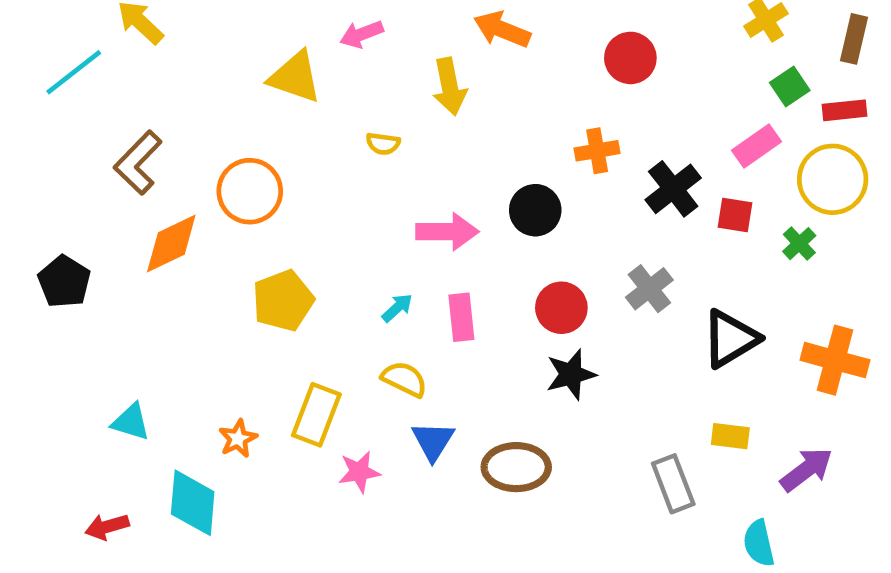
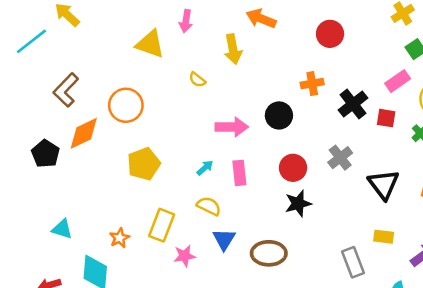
pink arrow: (362, 34) -> (186, 21), turned -60
yellow semicircle: (383, 144) -> (197, 80), turned 30
black pentagon: (64, 282) -> (45, 154), moved
black triangle: (730, 339) -> (384, 184), turned -36

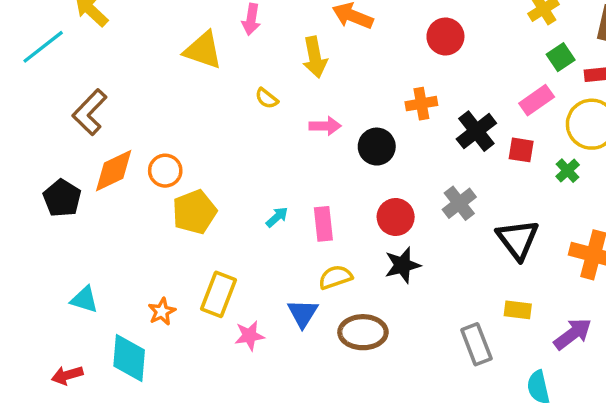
orange circle: (126, 105) -> (165, 171), moved, size x0.7
pink arrow: (232, 127) -> (325, 126), moved, size x0.7
yellow semicircle: (209, 206) -> (335, 277), moved, turned -45

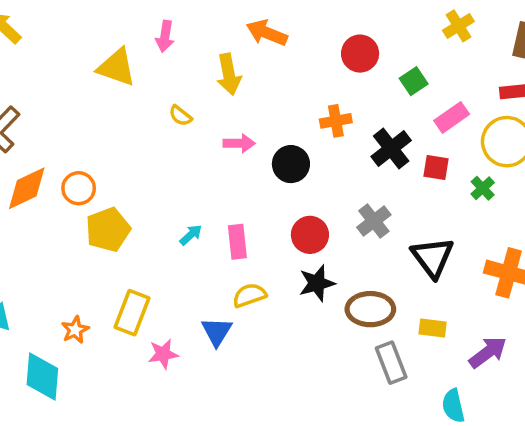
green square: (561, 57) -> (414, 81), moved
brown ellipse: (363, 332) -> (370, 309), moved

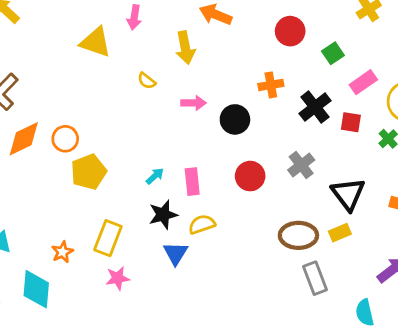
black star: (317, 283) -> (163, 215), moved
yellow rectangle: (433, 328) -> (340, 233), moved, turned -30
pink star: (163, 354) -> (118, 278), moved

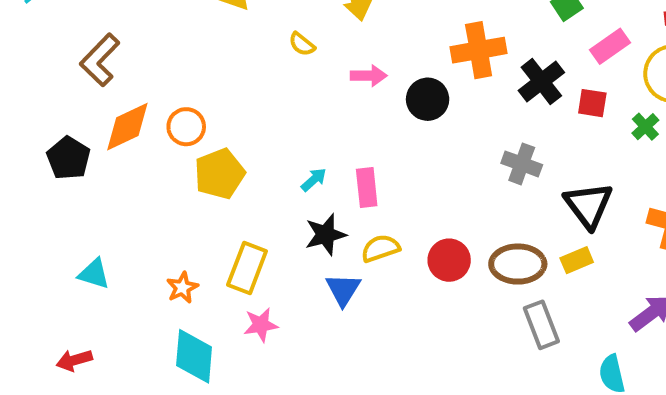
orange cross: (271, 85) -> (479, 50), size x1.5
gray cross: (301, 165) -> (522, 164), turned -32
red circle: (250, 176) -> (449, 260), moved
cyan diamond: (36, 289) -> (194, 356), moved

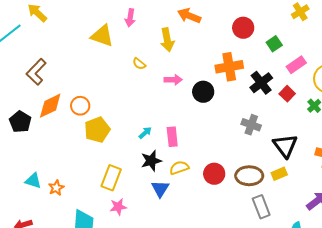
red square: (592, 103) -> (287, 94), turned 35
orange star: (182, 288) -> (56, 188), moved

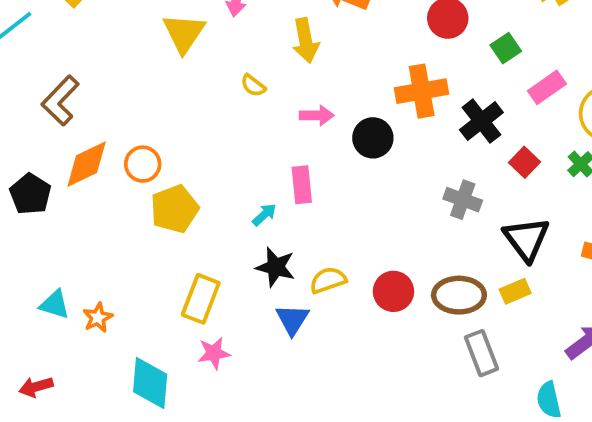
yellow triangle: (102, 36) -> (184, 33), turned 45
red square: (287, 94) -> (524, 162), moved
pink rectangle: (172, 137) -> (302, 185), moved
black star: (151, 161) -> (276, 267), turned 30

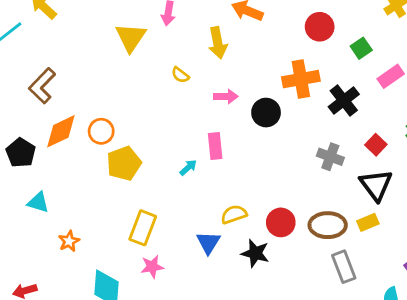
red square: (524, 162) -> (376, 145), moved
black star: (276, 267) -> (255, 253), moved
cyan triangle: (55, 304) -> (38, 202), moved

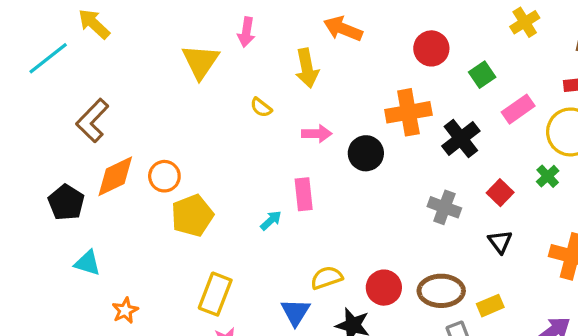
black triangle: (376, 185) -> (500, 242), size x0.6
yellow rectangle: (368, 222) -> (490, 306), moved

